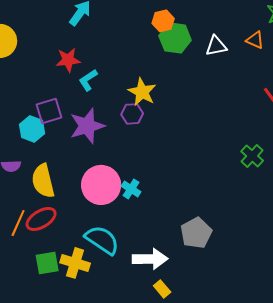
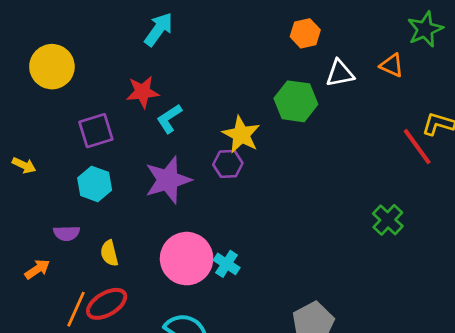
orange hexagon: (163, 21) -> (305, 33), moved
green hexagon: (175, 38) -> (296, 101), moved
purple square: (49, 111) -> (96, 131), moved
yellow semicircle: (43, 181) -> (109, 253), size x0.6

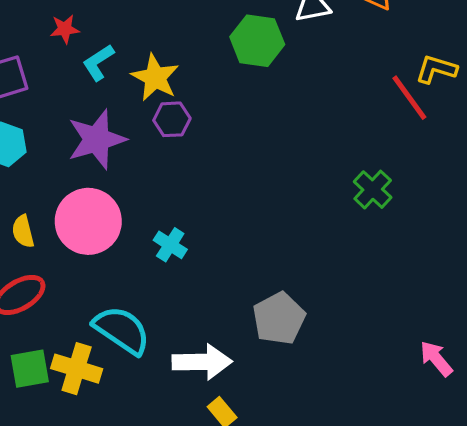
red star: (143, 92) -> (65, 29), size x0.7
yellow star: (241, 135) -> (155, 77), moved
pink circle: (187, 259) -> (88, 221), moved

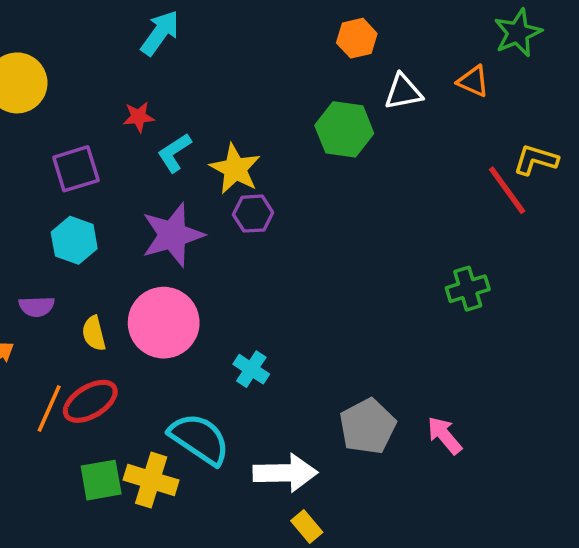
green cross: (373, 190) -> (468, 289), turned 30
cyan cross: (170, 245) -> (251, 369), moved
pink arrow: (436, 359) -> (444, 435), moved

